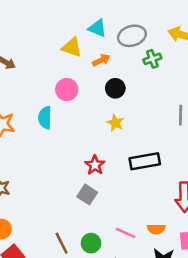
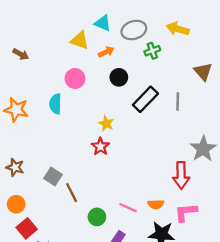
yellow star: (115, 123) -> (106, 123), moved
black rectangle: (145, 161) -> (145, 99), moved, turned -36
gray square: (87, 194) -> (53, 177), moved
brown line: (62, 243) -> (72, 193), moved

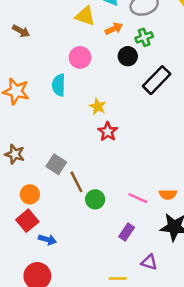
green cross: (152, 51) -> (144, 37), moved
yellow star: (106, 123) -> (98, 106), moved
orange circle: (16, 204) -> (30, 194), moved
green circle: (97, 217) -> (95, 199), moved

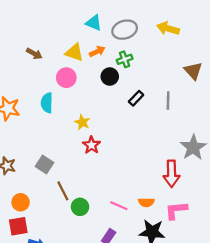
yellow triangle: (85, 16) -> (74, 52), moved
brown arrow: (21, 31) -> (34, 54), moved
black rectangle: (157, 80) -> (136, 98), size x0.6
gray square: (56, 164) -> (45, 165), moved
red square: (27, 221) -> (18, 226), turned 30

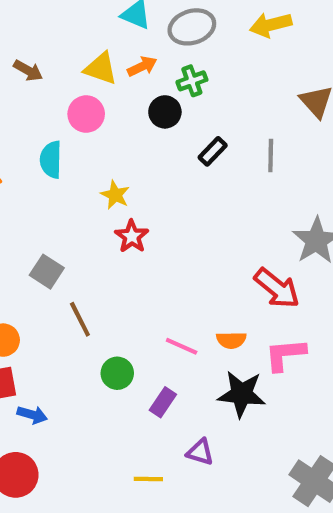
yellow arrow: (168, 28) -> (271, 25), turned -30
red arrow: (171, 174) -> (277, 288), turned -50
green circle: (80, 207) -> (117, 373), moved

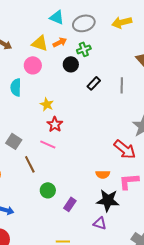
pink line: (182, 346) -> (48, 144), moved
purple triangle: (200, 452) -> (100, 223), moved

